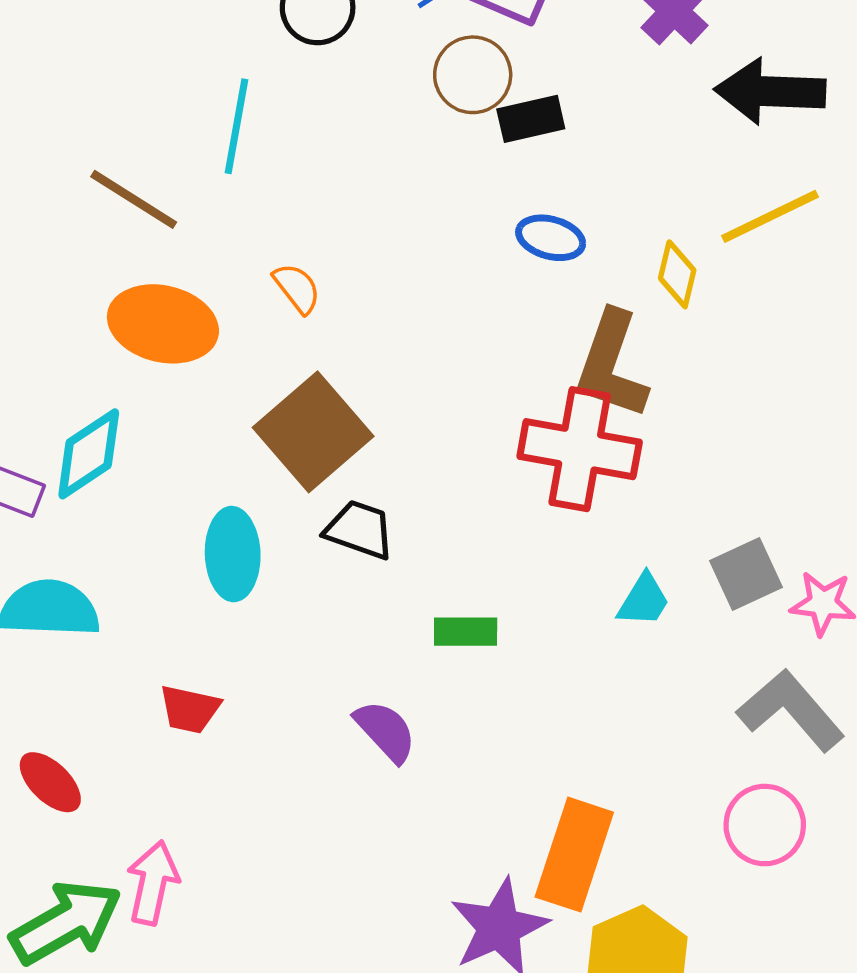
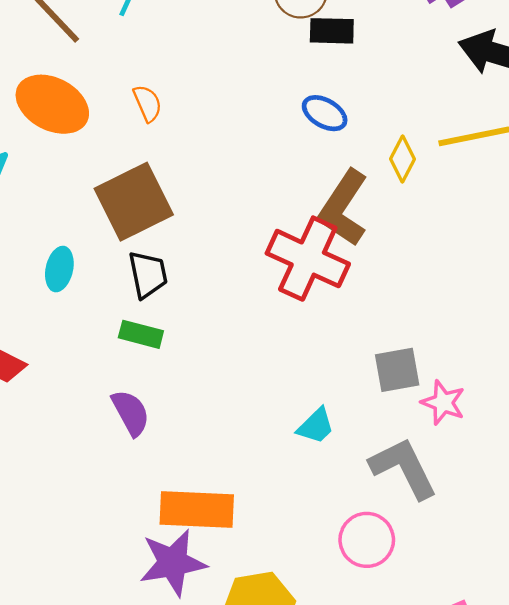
black trapezoid: (360, 530) -> (148, 275), turned 45
cyan ellipse: (233, 554) -> (59, 269), size x0.7
cyan trapezoid: (644, 600) -> (316, 426), moved
green rectangle: (466, 632) -> (141, 334), moved
orange rectangle: (574, 855) -> (197, 510), moved, turned 60

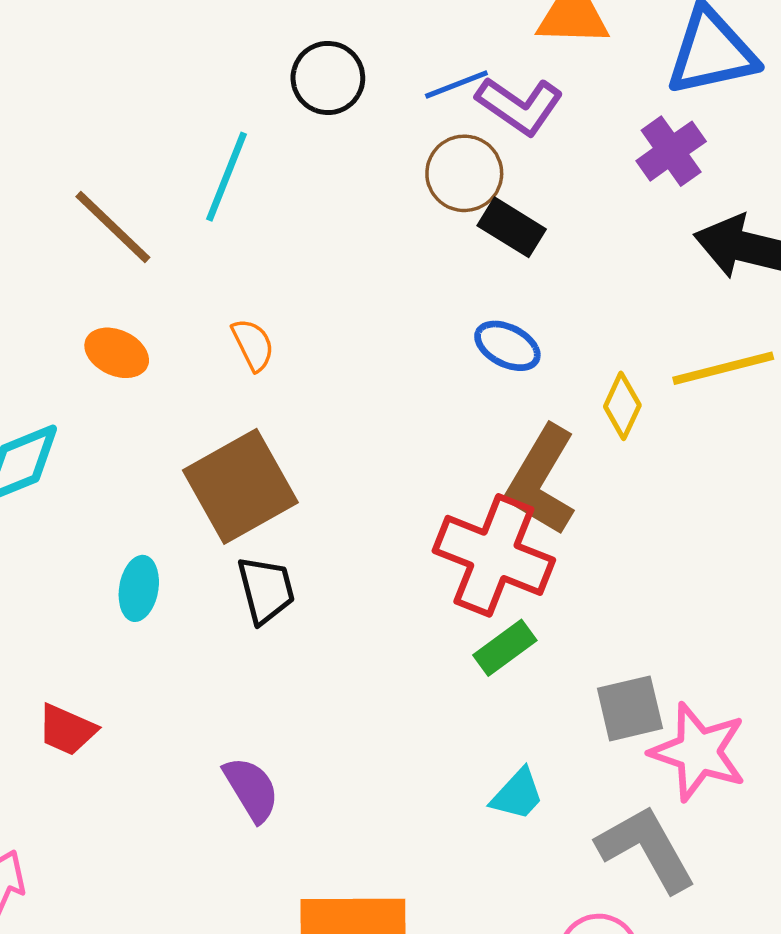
black rectangle: (332, 31) -> (512, 227), turned 33
orange ellipse: (52, 104) -> (117, 353), size x0.6
green rectangle: (141, 334) -> (505, 648), moved, turned -48
pink star: (443, 403) -> (698, 752), size x1.5

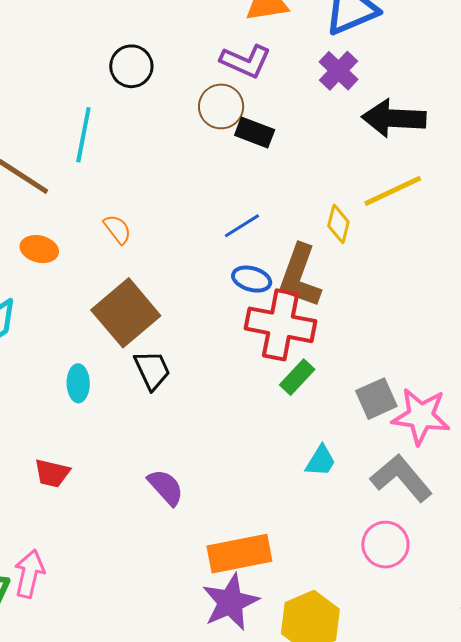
blue line: (456, 85) -> (242, 226), moved
blue ellipse: (507, 346) -> (252, 279), moved

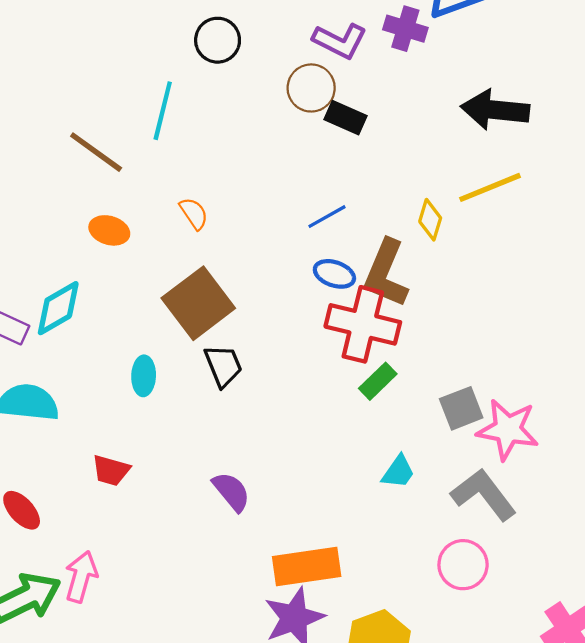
purple cross: (339, 71) -> (405, 29), moved, turned -30

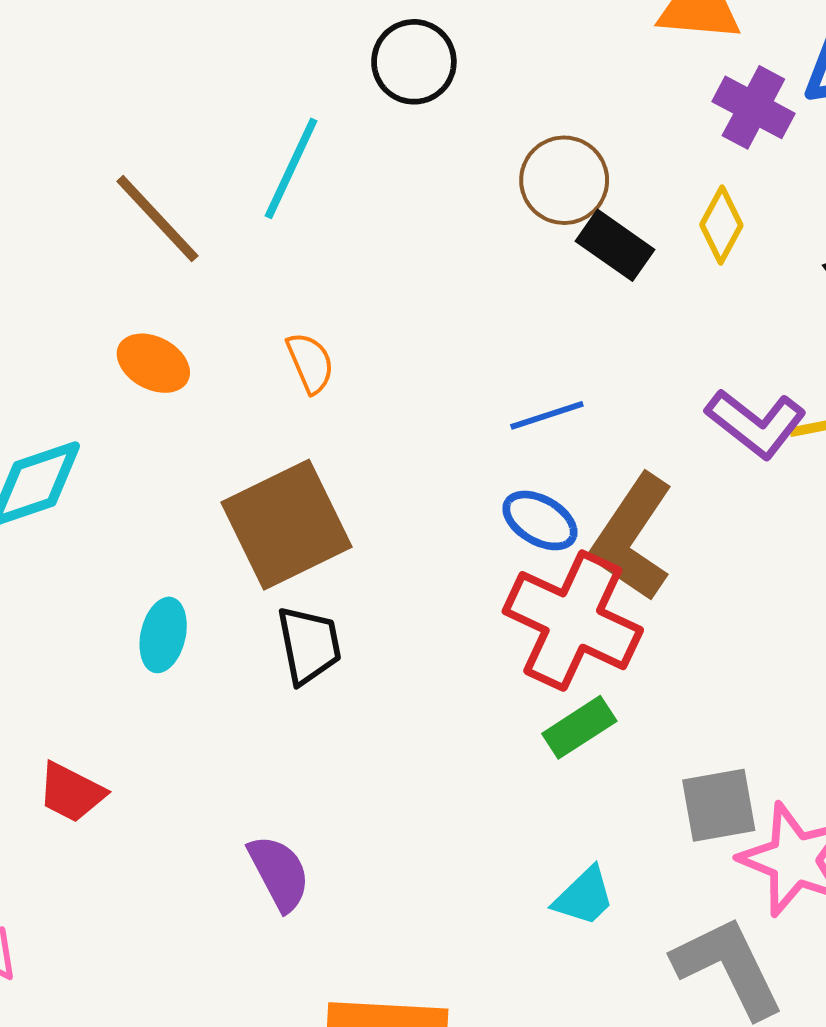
purple L-shape: (340, 41) -> (756, 423), moved
yellow diamond: (430, 220) -> (721, 225), moved

